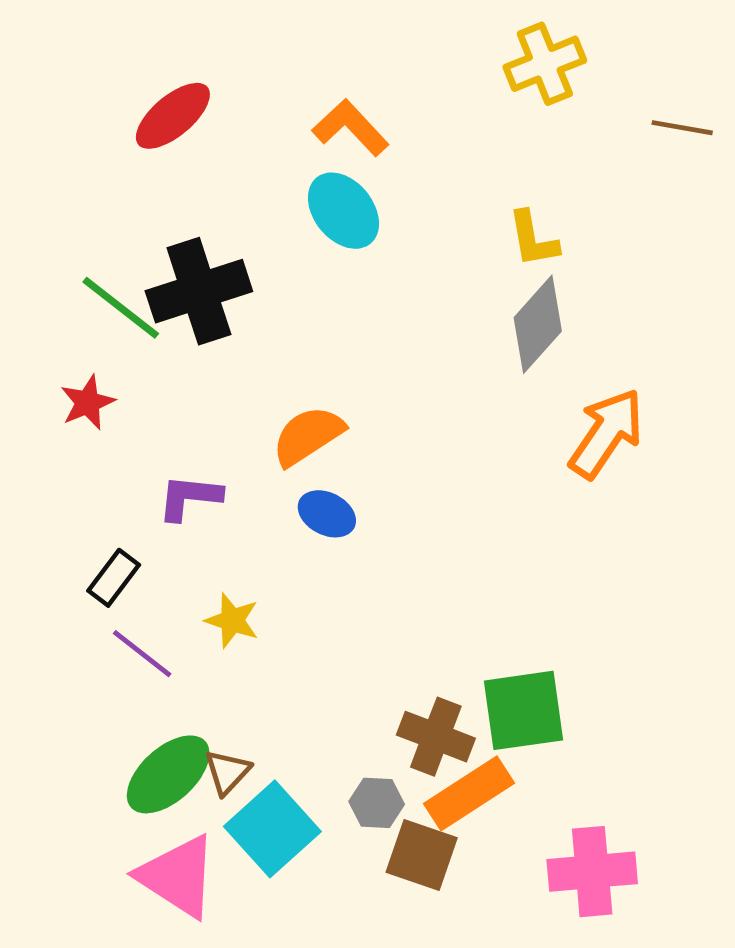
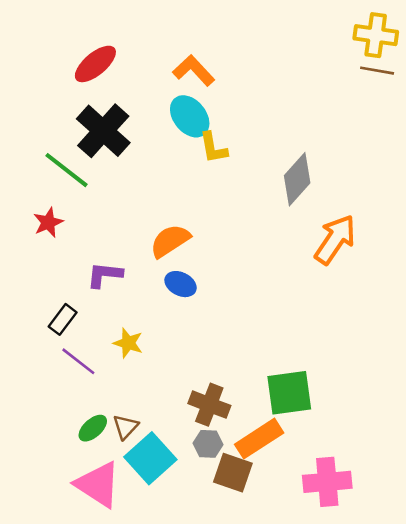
yellow cross: (545, 64) -> (376, 35), moved, turned 30
yellow L-shape: (533, 239) -> (213, 148), moved
black cross: (199, 291) -> (103, 131), moved, turned -30
brown cross: (436, 737) -> (209, 405), moved
green ellipse: (168, 774) -> (93, 428), size x0.6

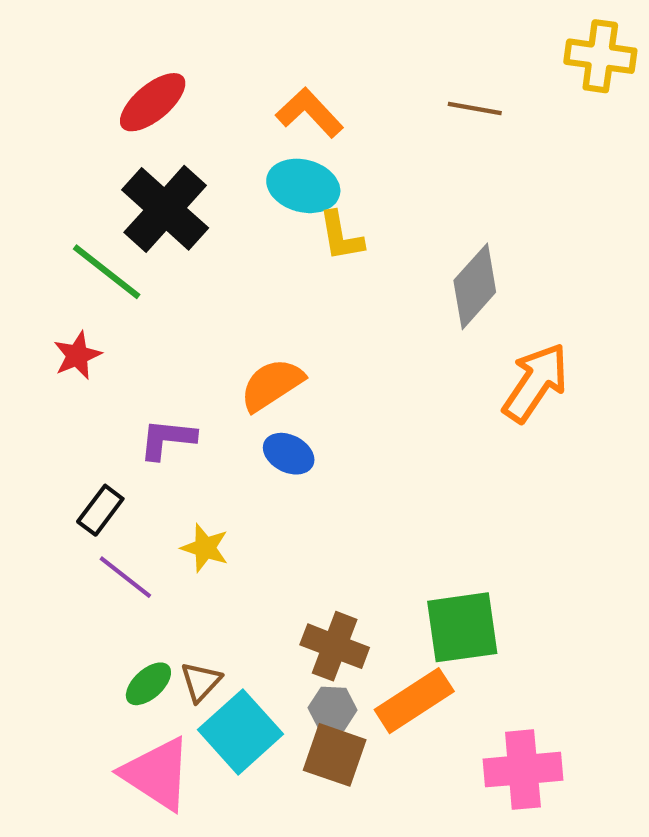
brown line: (377, 71) -> (475, 108), moved
cyan ellipse: (190, 116) -> (303, 186), turned -36
brown square: (233, 473) -> (335, 755), moved

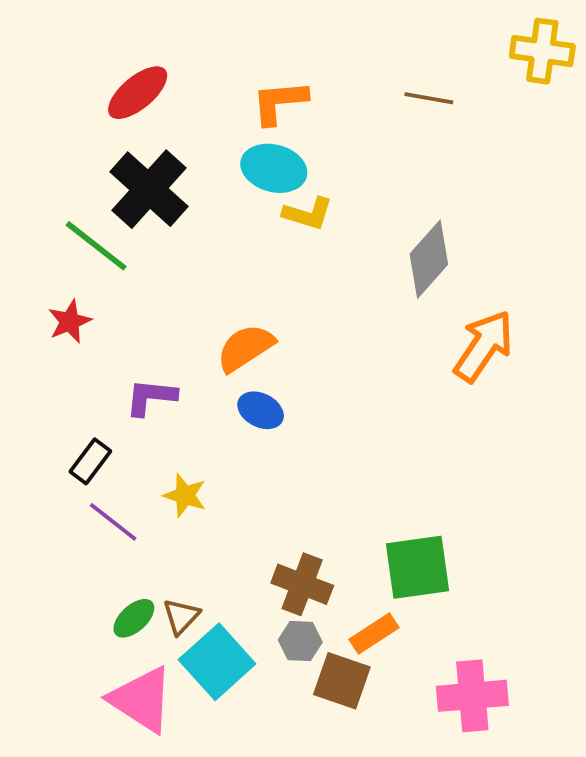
orange L-shape: (310, 113) -> (279, 102), turned -52
yellow L-shape: (341, 236) -> (308, 214), turned -63
orange rectangle: (414, 701) -> (374, 633), size x0.7
brown square: (335, 755) -> (342, 681), moved

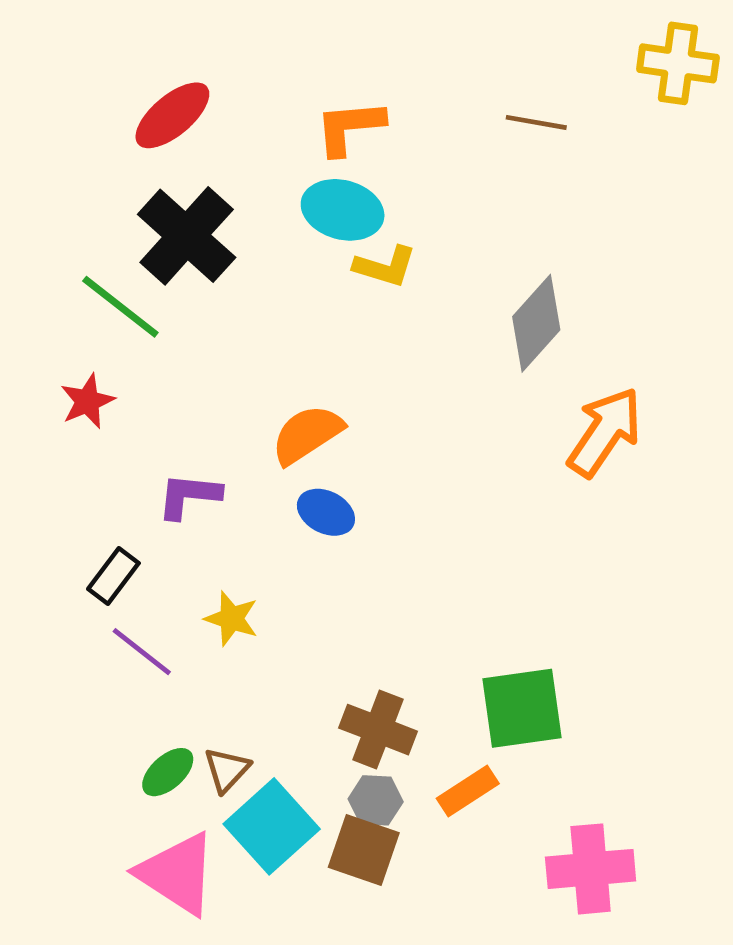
brown square: (342, 681) -> (364, 850), moved

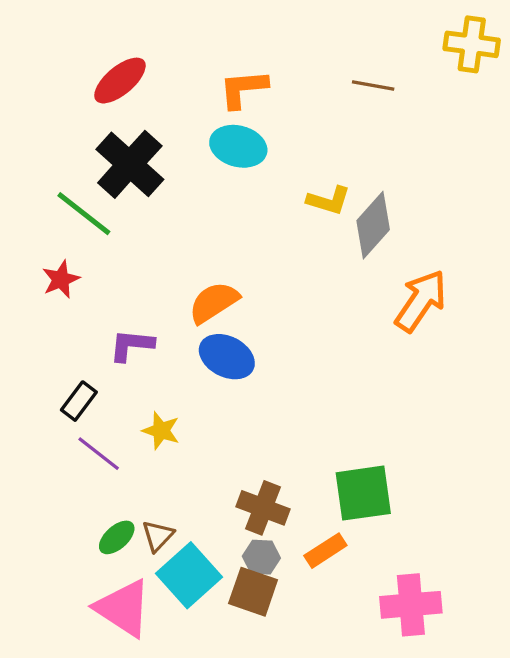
yellow L-shape: (385, 267) -> (329, 201), moved
blue ellipse: (326, 512) -> (227, 357), size x1.4

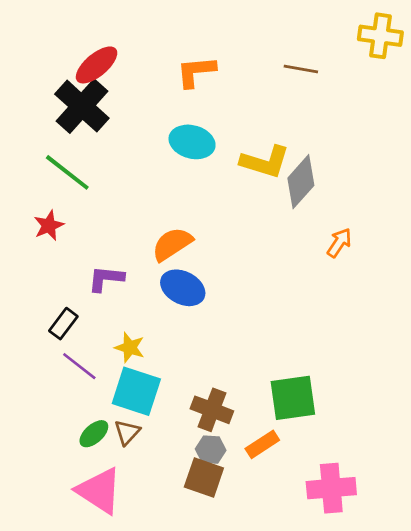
cyan ellipse: (238, 146) -> (192, 142), moved
black cross: (130, 164) -> (82, 106), moved
yellow L-shape: (329, 201) -> (265, 162), size x1.4
orange arrow: (421, 301) -> (339, 243), size x0.6
cyan square: (189, 575) -> (136, 391), moved, turned -30

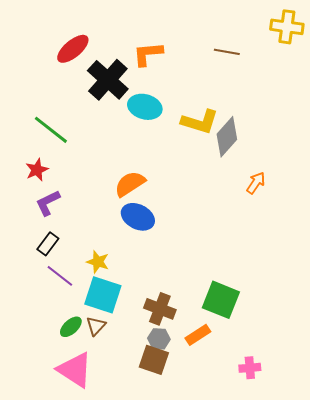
black cross: (82, 106) -> (108, 80), moved
purple L-shape: (106, 279) -> (48, 203), moved, turned -32
green square: (293, 398) -> (221, 300), turned 30
pink cross: (331, 488) -> (250, 368), size x0.6

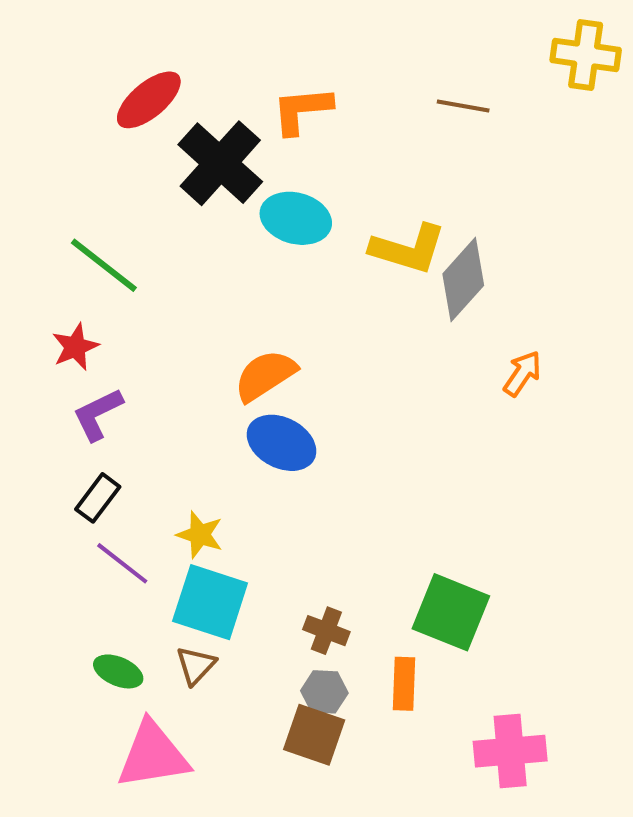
brown cross: (160, 309) -> (326, 631), size x0.7
green ellipse: (71, 327) -> (118, 671), moved, turned 65
orange rectangle: (198, 335) -> (404, 684), turned -55
pink cross: (250, 368) -> (510, 751), size x1.6
pink triangle: (75, 370) -> (153, 755), turned -42

